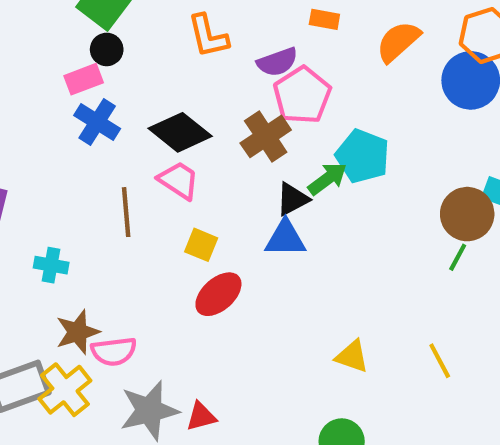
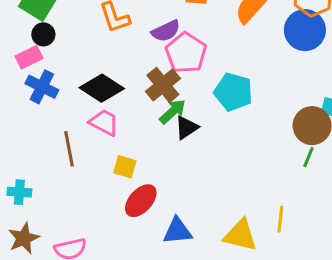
green arrow: (327, 179) -> (173, 112), moved
blue triangle: (285, 238) -> (177, 231), moved
brown star: (78, 332) -> (24, 238), moved
yellow triangle: (352, 356) -> (240, 235), size x1.4
yellow line: (440, 361) -> (280, 219), moved, turned 40

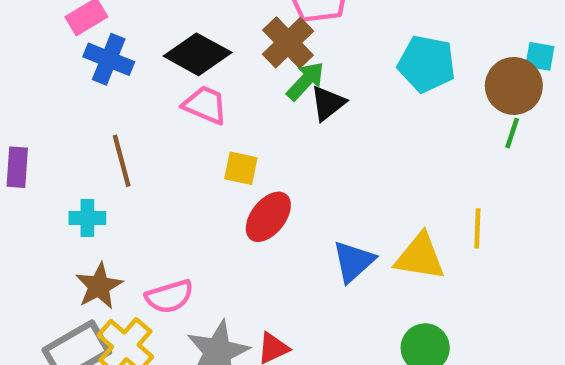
cyan pentagon: (233, 92) -> (427, 64), moved
brown line: (69, 149) -> (122, 161), moved
blue triangle: (177, 231) -> (353, 262), moved, turned -32

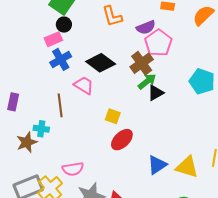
blue cross: (109, 59) -> (61, 59), turned 30
pink trapezoid: (205, 105) -> (84, 85), moved
brown star: (99, 286) -> (27, 142), moved

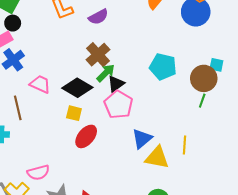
pink pentagon: (158, 43) -> (118, 105), moved
black diamond: (101, 63) -> (77, 88), moved
blue triangle: (157, 165) -> (142, 139), moved

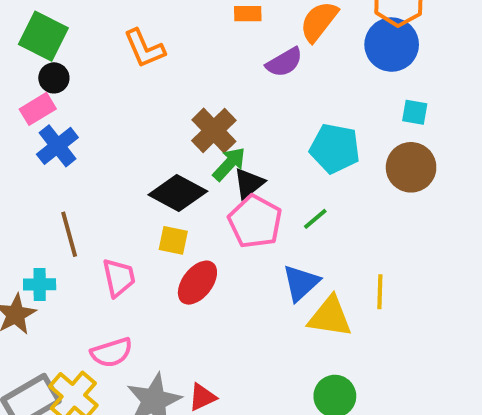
purple semicircle: (98, 17) -> (284, 62), moved
cyan square: (216, 65) -> (415, 112), moved
pink trapezoid: (40, 84) -> (119, 278), moved, turned 55
green line: (202, 101) -> (315, 219), moved, turned 32

